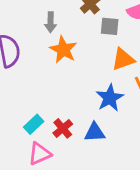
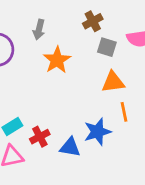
gray arrow: (51, 22) -> (39, 30), moved
blue star: (110, 98) -> (97, 132), moved

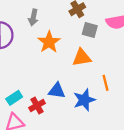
orange triangle: (113, 82) -> (82, 58), moved
blue triangle: (70, 147) -> (57, 91), moved

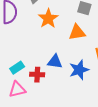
red cross: (37, 106) -> (37, 75), turned 32

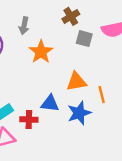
orange triangle: (77, 32) -> (76, 82), moved

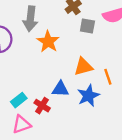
gray arrow: (24, 26) -> (30, 19), size x1.5
red cross: (29, 120) -> (42, 106), turned 35

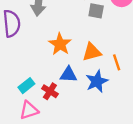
orange star: (48, 42) -> (60, 44), moved

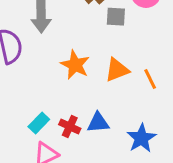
blue triangle: (69, 75) -> (98, 123), moved
blue star: (97, 81) -> (141, 138), moved

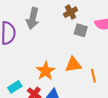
orange star: (75, 65) -> (46, 71), moved

